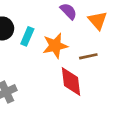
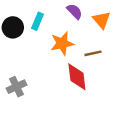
cyan rectangle: (27, 36) -> (37, 21), moved

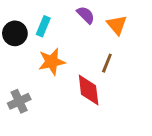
orange star: (62, 43) -> (52, 62), moved
brown line: (93, 53) -> (107, 63), turned -56

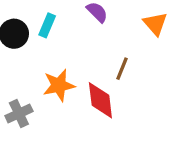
orange triangle: (117, 25) -> (155, 24), moved
orange star: (52, 62) -> (59, 85), moved

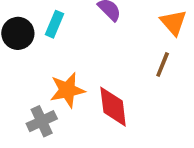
brown line: (122, 69) -> (163, 64), moved
gray cross: (19, 114) -> (42, 121), moved

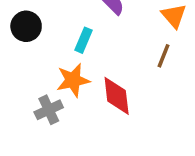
cyan rectangle: (54, 24) -> (83, 40), moved

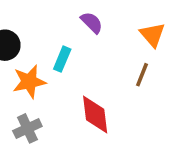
orange star: (73, 80) -> (29, 82), moved

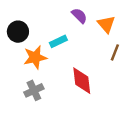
orange triangle: (152, 35) -> (106, 24), moved
cyan rectangle: (62, 59) -> (58, 41), turned 42

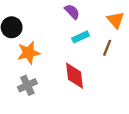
orange triangle: (106, 24) -> (116, 20), moved
cyan rectangle: (58, 41) -> (81, 37), moved

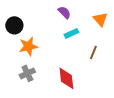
brown line: (107, 48) -> (93, 52), moved
red diamond: (74, 76) -> (66, 78), moved

